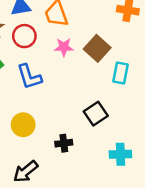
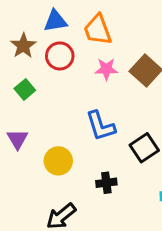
blue L-shape: (29, 77) -> (101, 126), moved

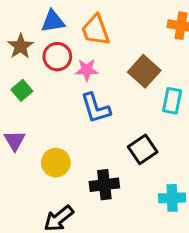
pink star: (106, 69) -> (87, 70), moved
blue L-shape: (101, 126) -> (96, 108), moved
black cross: (106, 183) -> (104, 185), size x1.4

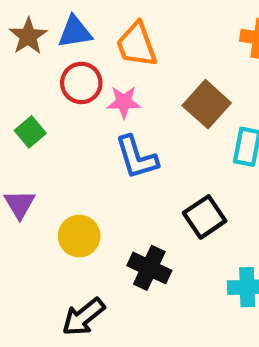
brown star: (20, 46) -> (28, 36), moved
black cross: (104, 185) -> (149, 268), turned 32

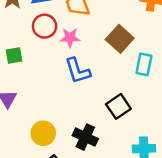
green square: (30, 132) -> (14, 55), turned 30
yellow circle: (79, 236) -> (43, 133), moved

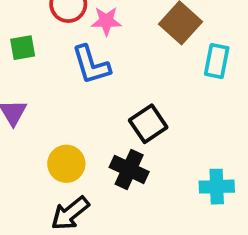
blue L-shape: (78, 71) -> (91, 65), moved
black square: (118, 106) -> (148, 124), moved

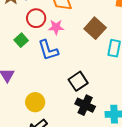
green square: (23, 48) -> (21, 40), moved, turned -32
black cross: (129, 169) -> (85, 105), moved

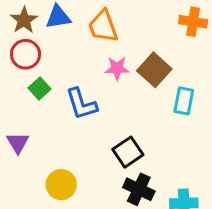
red circle: (36, 18) -> (26, 54), moved
pink star: (56, 27) -> (117, 68), moved

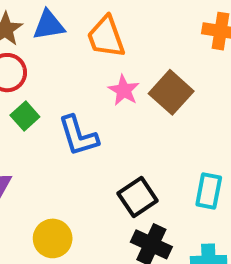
pink star: (117, 68) -> (124, 90), turned 30
cyan rectangle: (184, 101) -> (209, 191), moved

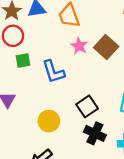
green square: (25, 116) -> (23, 60), turned 32
yellow circle: (53, 238) -> (49, 121), moved

